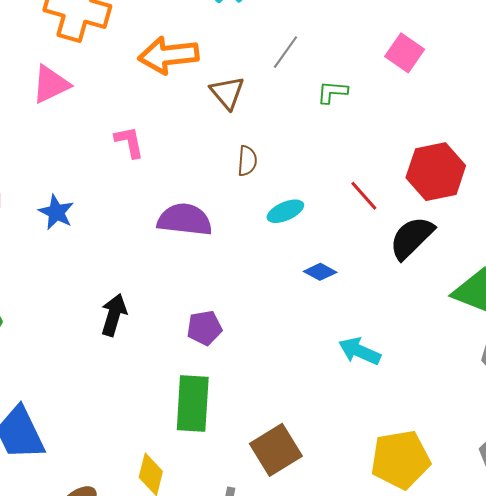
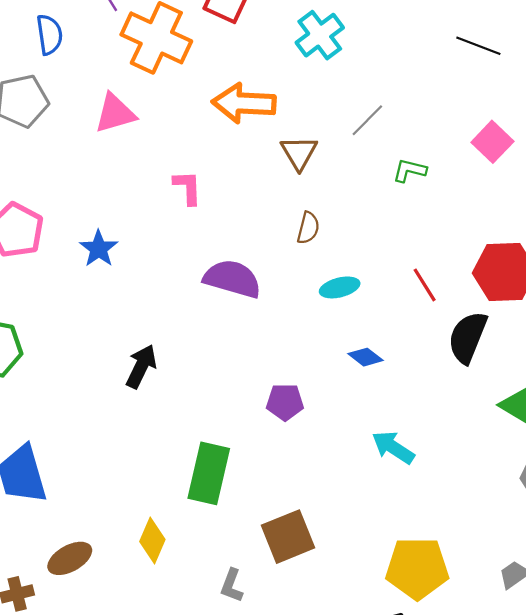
black semicircle: (412, 238) -> (468, 337), turned -33
purple pentagon: (204, 328) -> (285, 402), moved

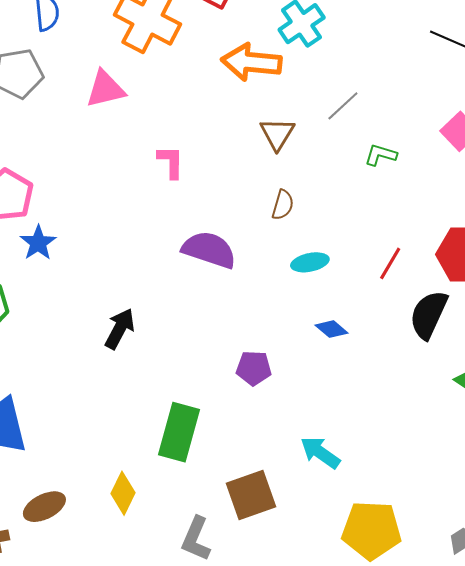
orange arrow: (244, 103) -> (251, 62), moved
blue star: (99, 249) -> (38, 243), moved
red line: (425, 285) -> (390, 263), turned 60
cyan arrow: (393, 447) -> (320, 452), moved
gray L-shape: (232, 586) -> (196, 539), size x1.4

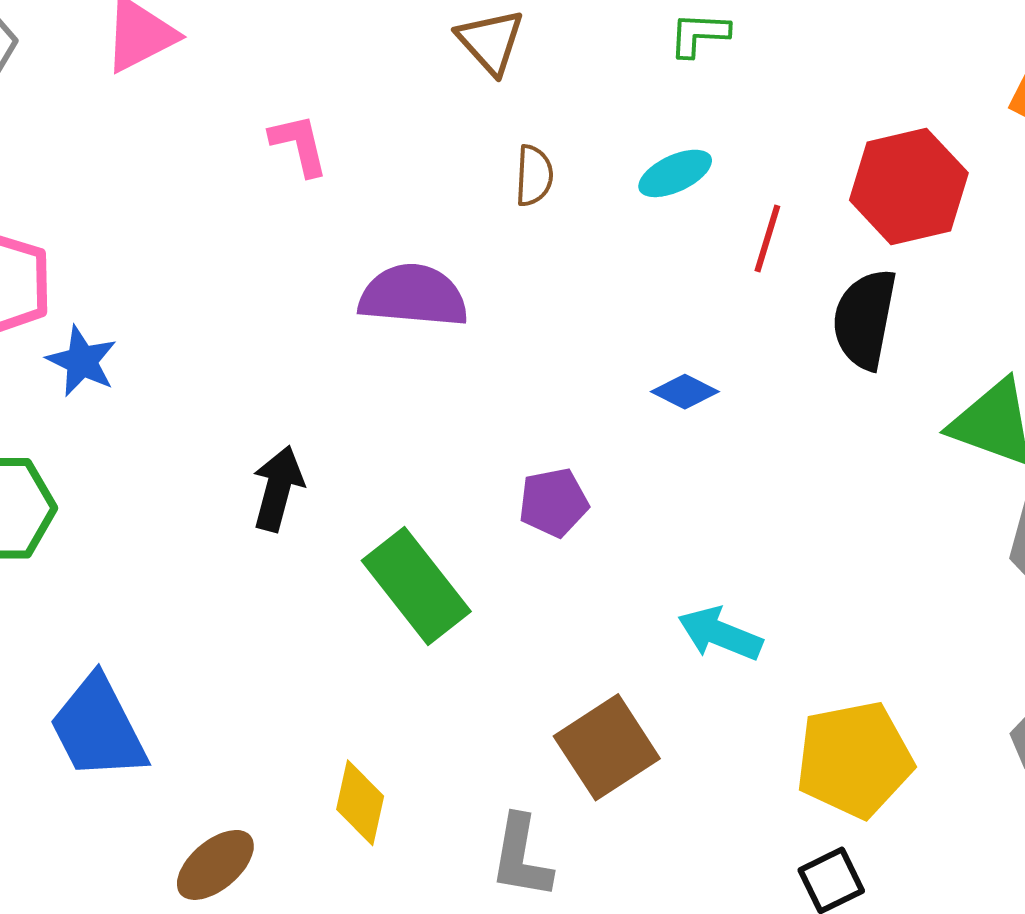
cyan ellipse: (310, 262) -> (675, 173), moved
green rectangle: (179, 432) -> (416, 586), moved, turned -40

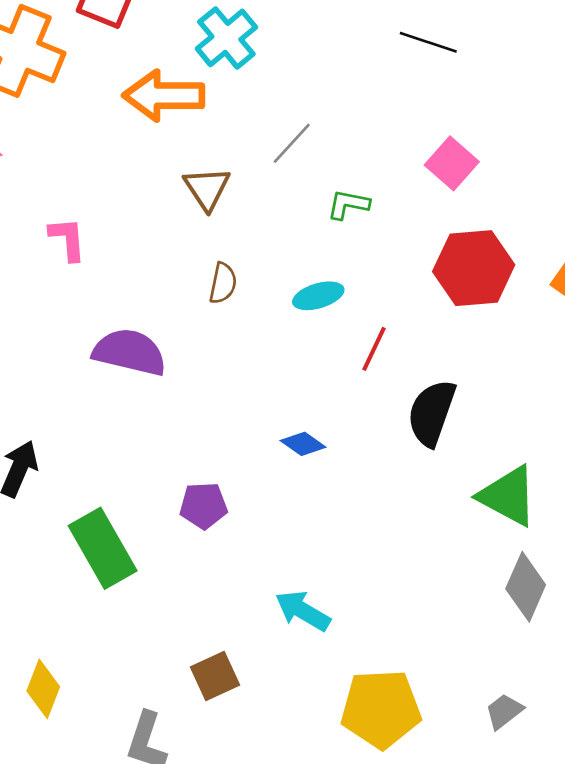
red hexagon: (909, 187) -> (474, 268), moved
brown square: (607, 747) -> (215, 676), size x0.7

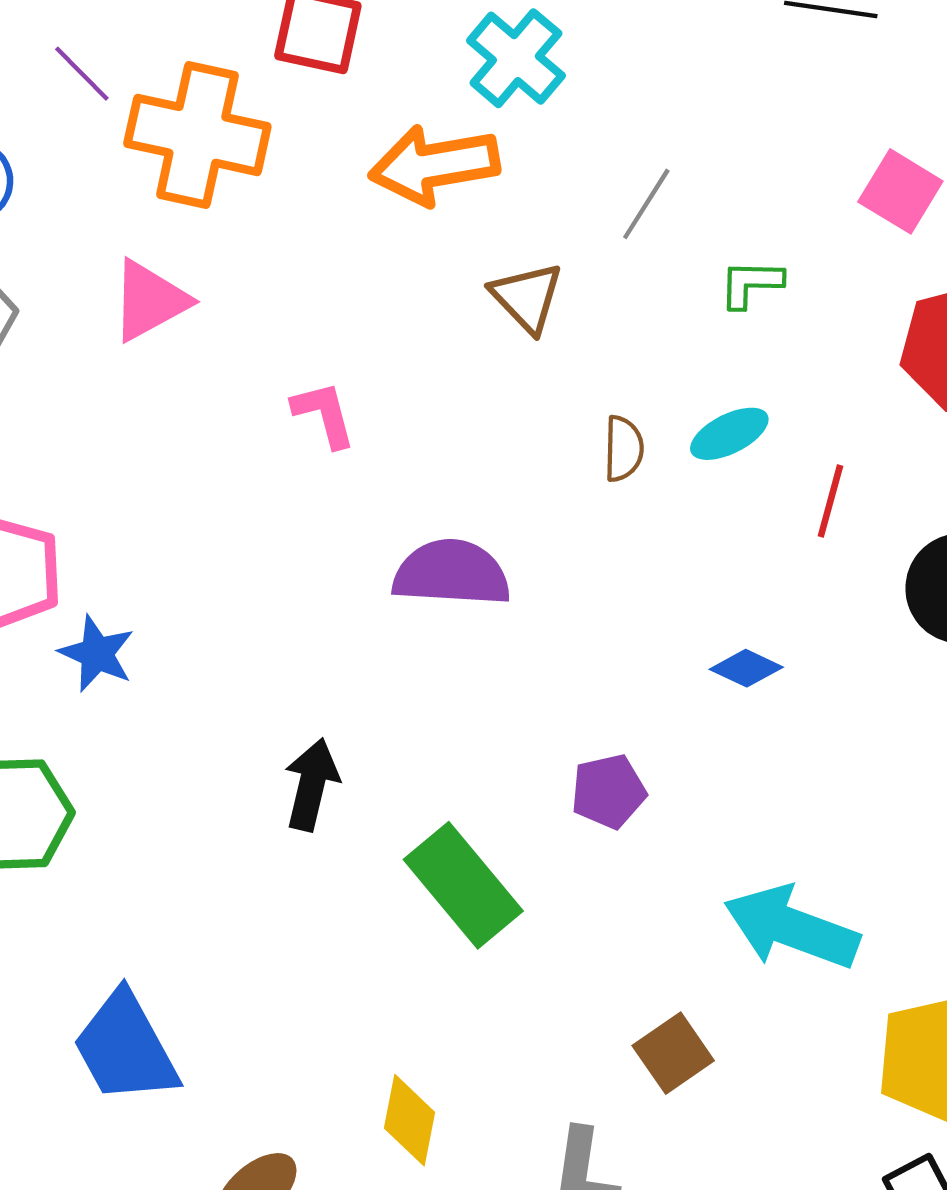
brown semicircle: (223, 283) -> (624, 449), moved
cyan arrow: (303, 611) -> (792, 928), size x1.5

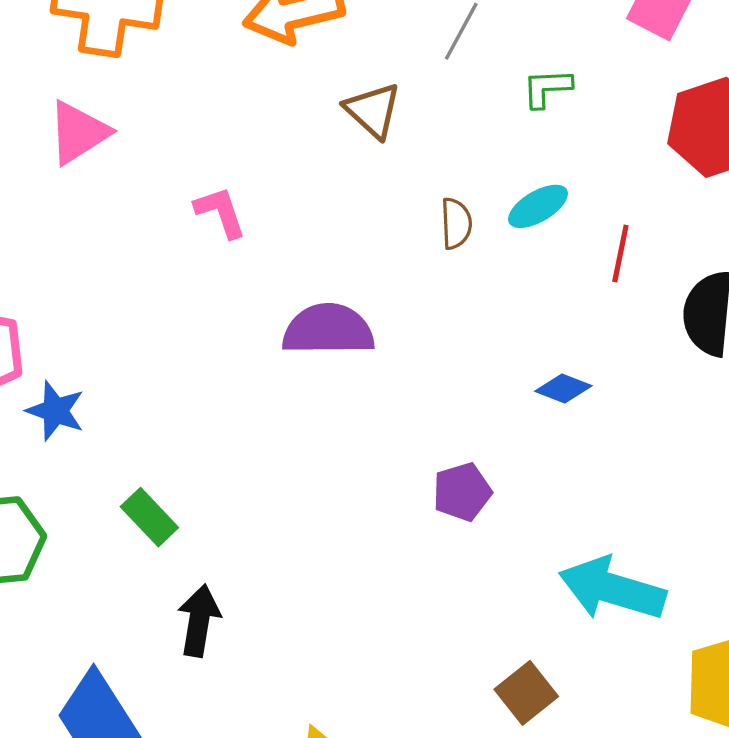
black arrow: (312, 784) -> (199, 621), moved
green rectangle: (463, 885) -> (149, 517), moved, size x0.6

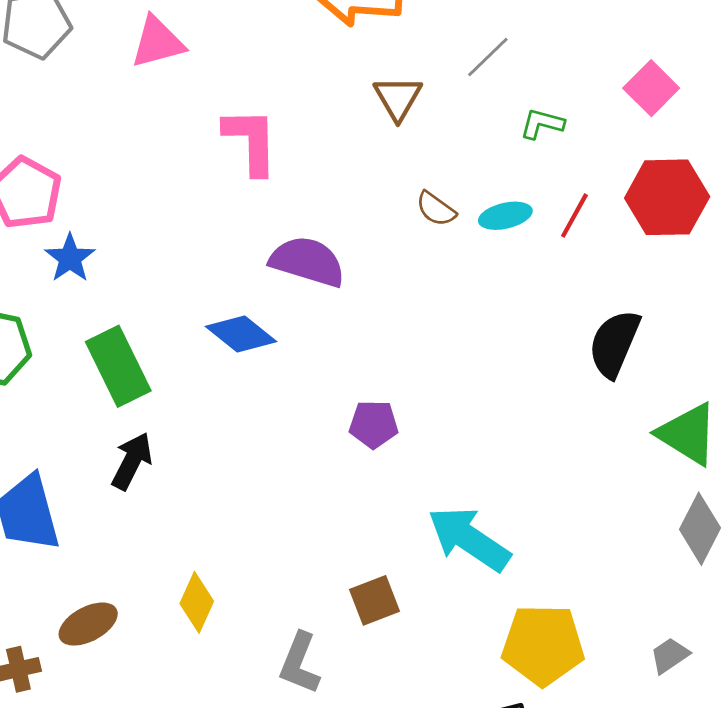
pink L-shape: (220, 212) -> (251, 141), size x1.5
brown semicircle: (456, 223) -> (436, 209), turned 111
red line: (620, 254) -> (574, 215), moved
blue diamond: (563, 389) -> (241, 334), moved, size x1.5
green rectangle: (149, 517) -> (118, 366), size x1.6

